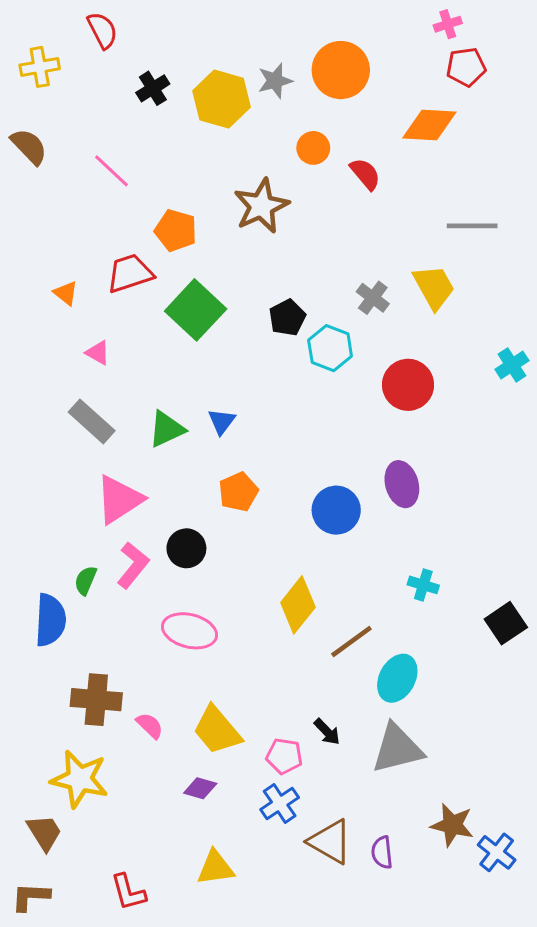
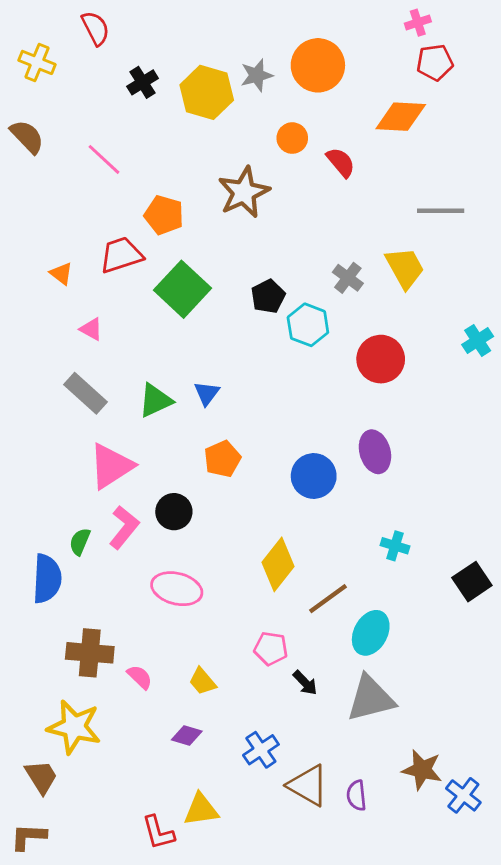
yellow cross: (40, 67) -> (37, 62), turned 32
yellow trapezoid: (217, 730) -> (202, 681), size x0.6
pink pentagon: (284, 756) -> (271, 649), moved
red L-shape: (128, 892) -> (158, 832), moved

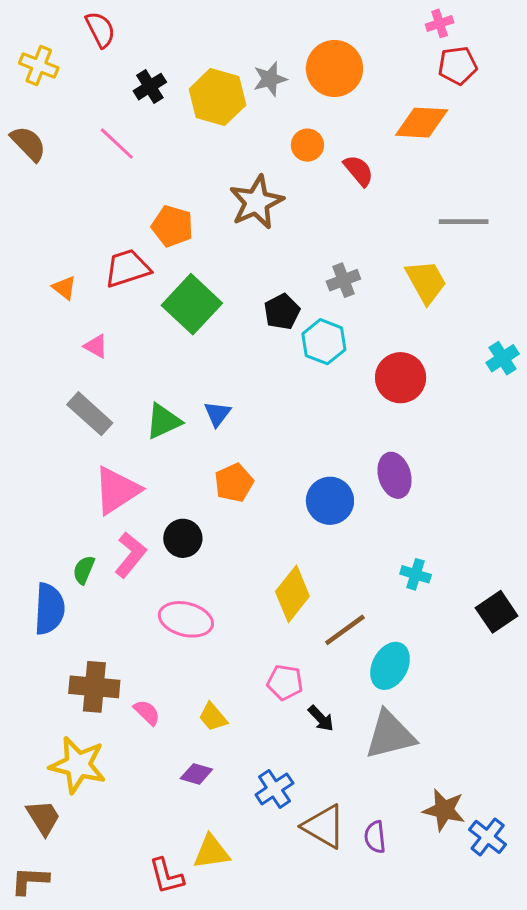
pink line: (104, 159) -> (117, 144), moved
gray cross: (348, 278) -> (343, 280), moved, turned 32

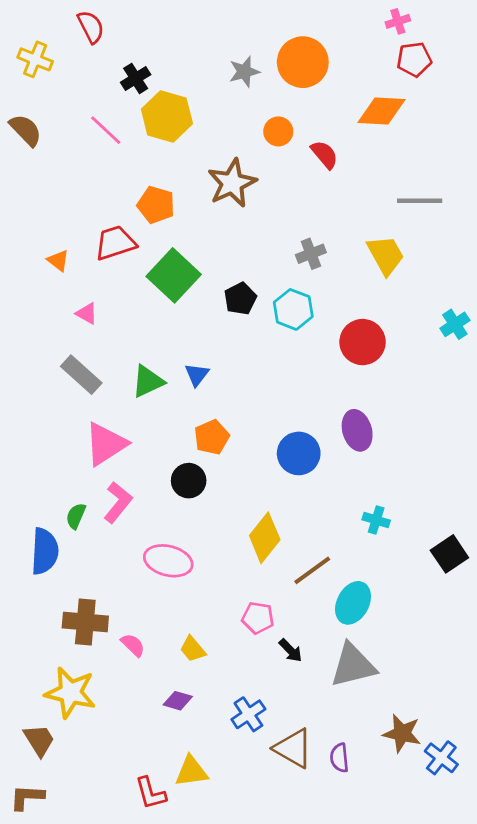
yellow hexagon: (217, 97) -> (167, 116), moved
black pentagon: (282, 312) -> (240, 299), moved
black circle: (183, 538) -> (189, 481), moved

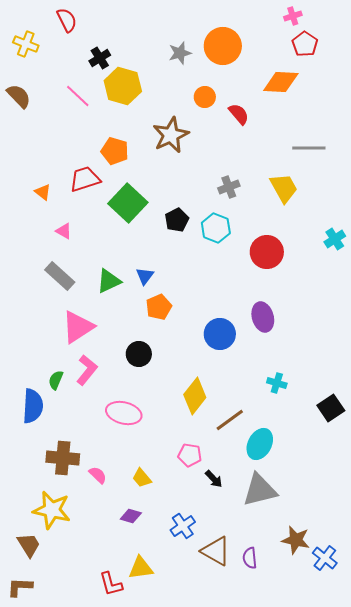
red pentagon: (414, 59) -> (305, 44), turned -30
orange pentagon: (212, 437) -> (159, 307), moved

